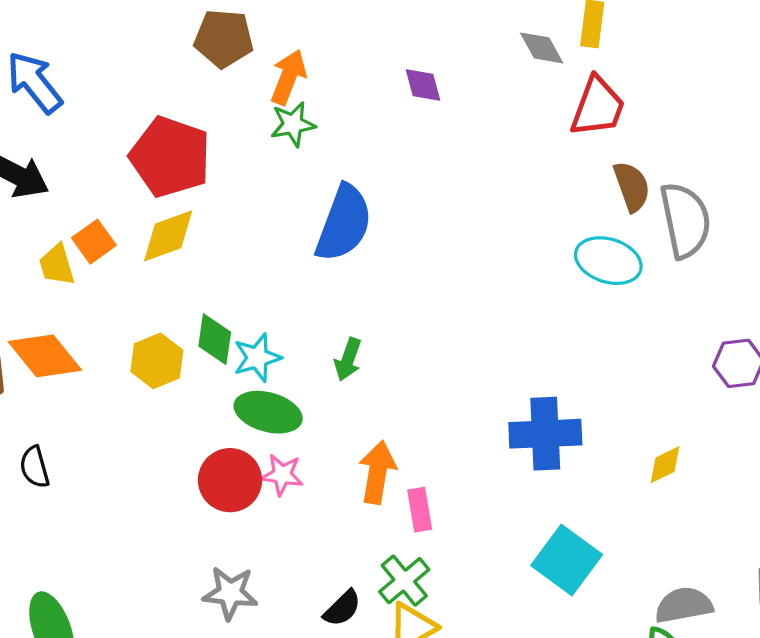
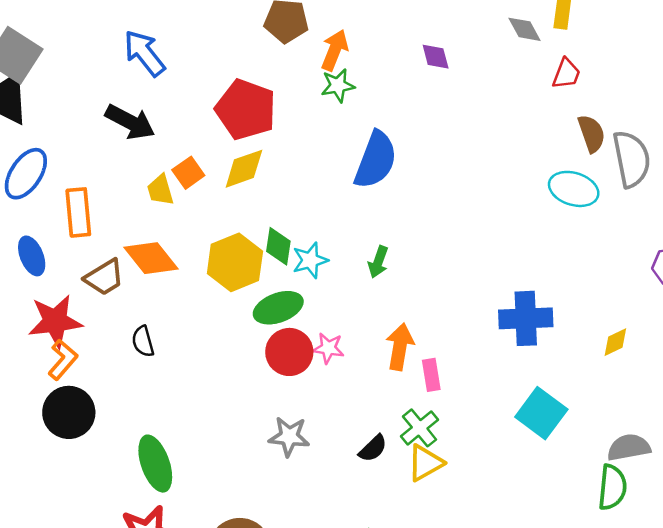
red trapezoid: (598, 107) -> (566, 74), size x0.7
yellow hexagon: (157, 361) -> (235, 262), size x1.4
green ellipse: (268, 412) -> (278, 308), moved, turned -36

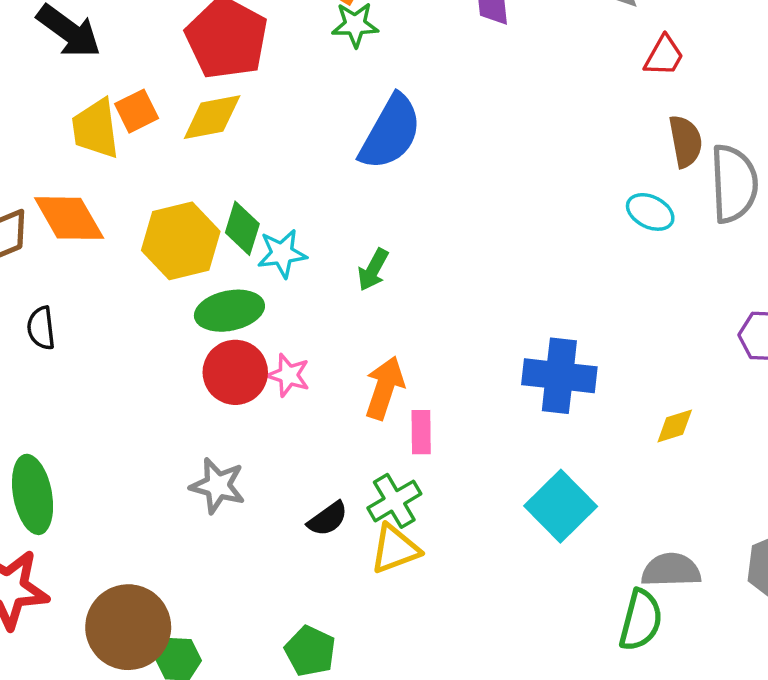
cyan ellipse: (574, 189) -> (650, 212), size x0.7
yellow trapezoid: (160, 190) -> (96, 129), size x1.4

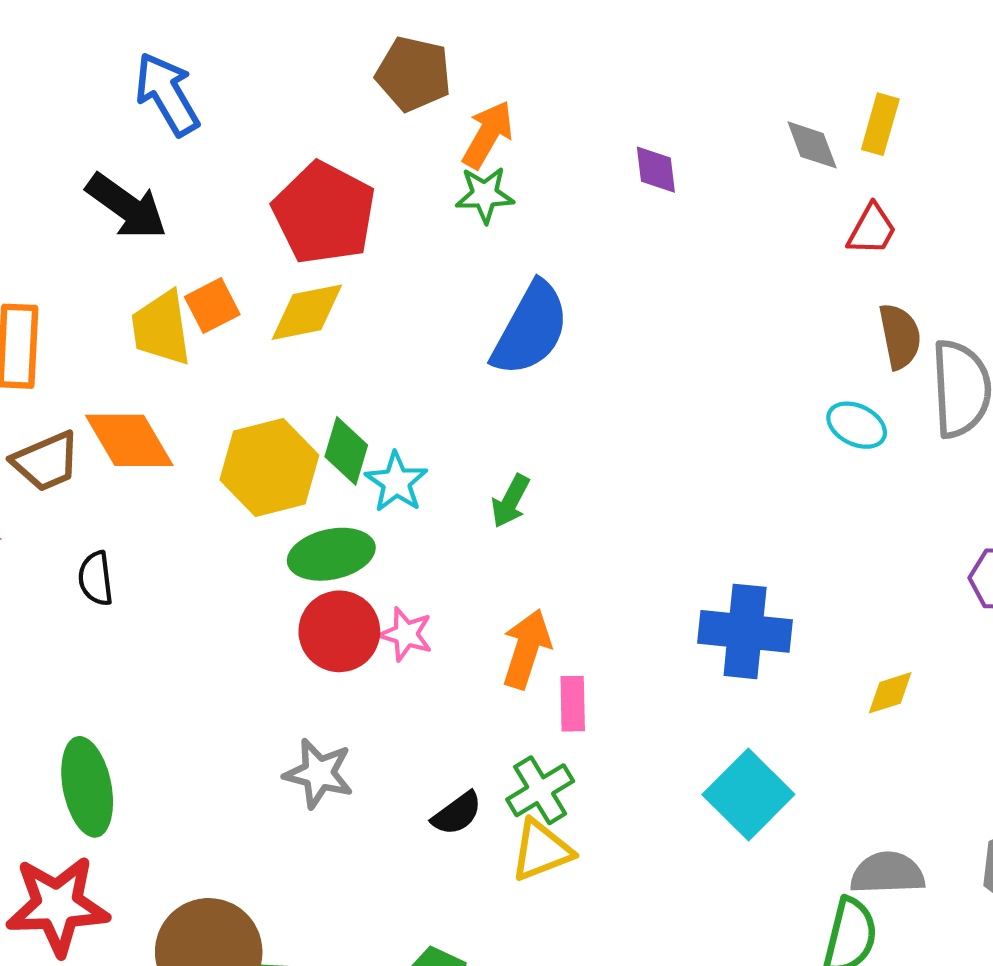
cyan star: (282, 254) -> (396, 482), turned -30

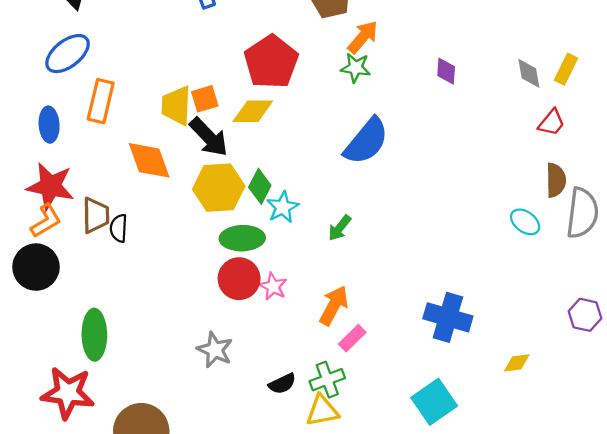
black arrow: (127, 206) -> (209, 137), moved
brown trapezoid: (46, 461) -> (96, 215), moved, turned -78
pink rectangle: (573, 704) -> (352, 338), turned 36

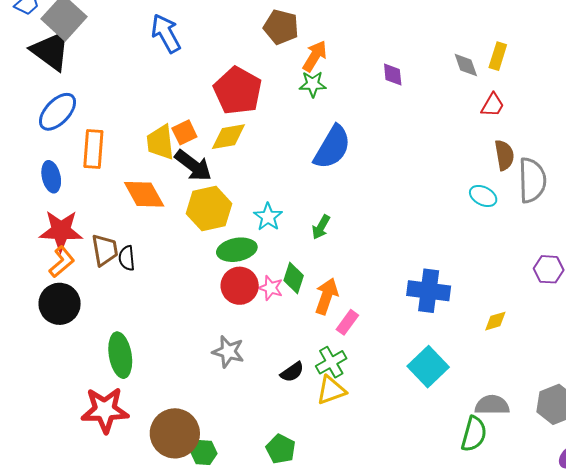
green diamond: (260, 186) -> (294, 278), moved

